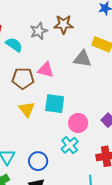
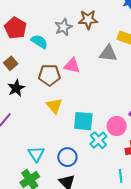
cyan square: (55, 104) -> (83, 121), moved
pink circle: (78, 123) -> (117, 126), moved

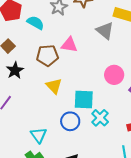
gray triangle: (108, 53) -> (105, 31), turned 36
pink circle: (117, 126) -> (114, 75), moved
blue circle: (67, 157) -> (70, 121), moved

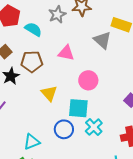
brown pentagon: (47, 55) -> (32, 62), moved
pink circle: (114, 75) -> (88, 80), moved
cyan triangle: (39, 135) -> (32, 142), turned 42

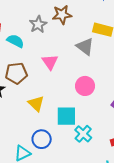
pink triangle: (66, 53) -> (50, 62), turned 48
pink circle: (88, 80) -> (85, 86), moved
blue circle: (64, 129) -> (42, 139), moved

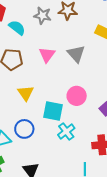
gray star: (38, 24) -> (42, 16), turned 30
gray triangle: (85, 47) -> (76, 54), moved
pink circle: (85, 86) -> (77, 96), moved

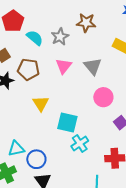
gray star: (42, 16) -> (60, 37), moved, turned 30
pink circle: (77, 96) -> (103, 97), moved
blue circle: (24, 129) -> (36, 159), moved

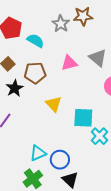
gray star: (60, 37) -> (61, 24), moved
pink triangle: (64, 66) -> (69, 63), turned 48

